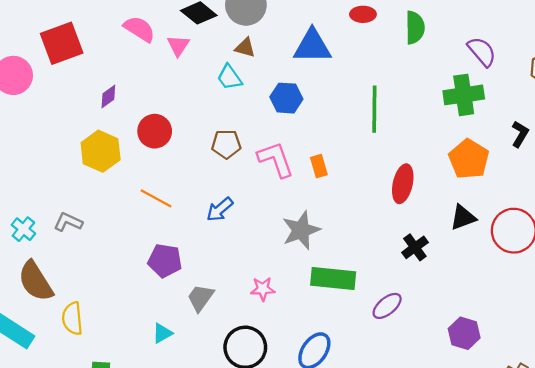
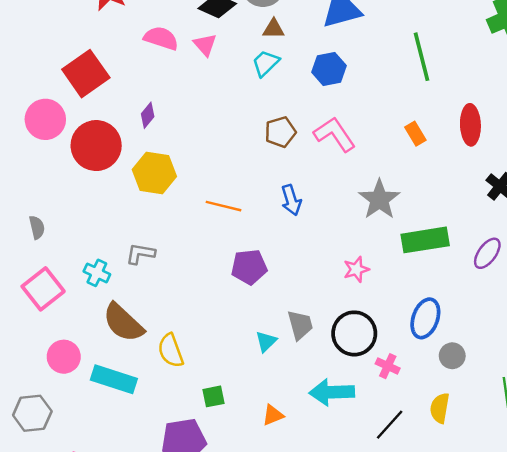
cyan trapezoid: (229, 77) -> (266, 63), turned 96
red circle: (155, 131) -> (96, 146), moved, size x1.4
orange rectangle: (319, 166) -> (415, 134), moved
blue arrow: (220, 209) -> (291, 200), turned -52
gray trapezoid: (200, 298) -> (300, 325), moved, turned 144

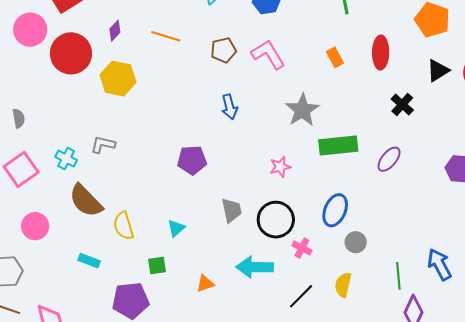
orange line: (223, 206) -> (166, 36), moved
cyan triangle: (266, 341) -> (176, 228), moved
cyan rectangle: (114, 379) -> (89, 261), moved, size x0.6

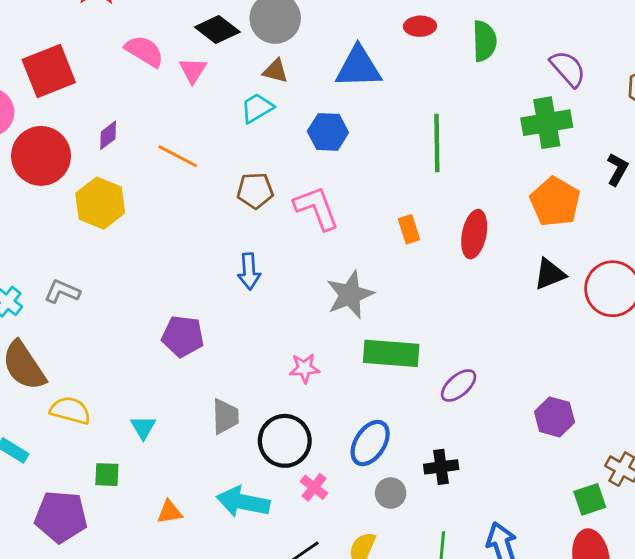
black cross: (402, 104) -> (441, 467), moved, turned 30
yellow semicircle: (124, 226) -> (70, 410), turned 112
cyan triangle: (176, 228) -> (143, 427), turned -30

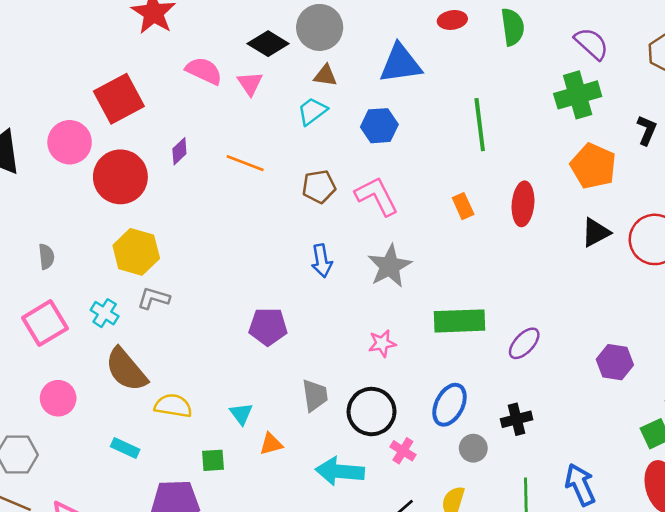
yellow hexagon: (100, 203) -> (136, 252), moved
gray star: (350, 295) -> (390, 266), moved
orange triangle: (170, 512) -> (271, 444), moved

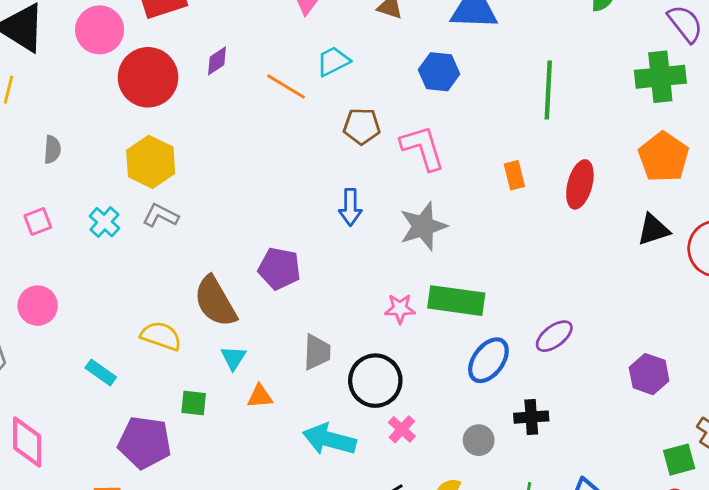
cyan trapezoid: (312, 111) -> (333, 61), moved
green rectangle: (459, 321) -> (456, 301), moved
pink square: (45, 323) -> (38, 221), size x0.6
brown semicircle: (126, 370) -> (215, 302), moved
blue ellipse: (450, 405) -> (488, 360), moved

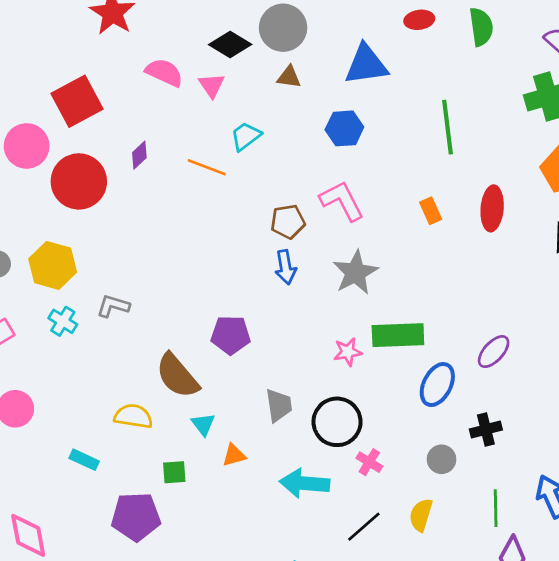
brown pentagon: (362, 126) -> (288, 222), moved
yellow hexagon: (151, 162) -> (53, 265), moved

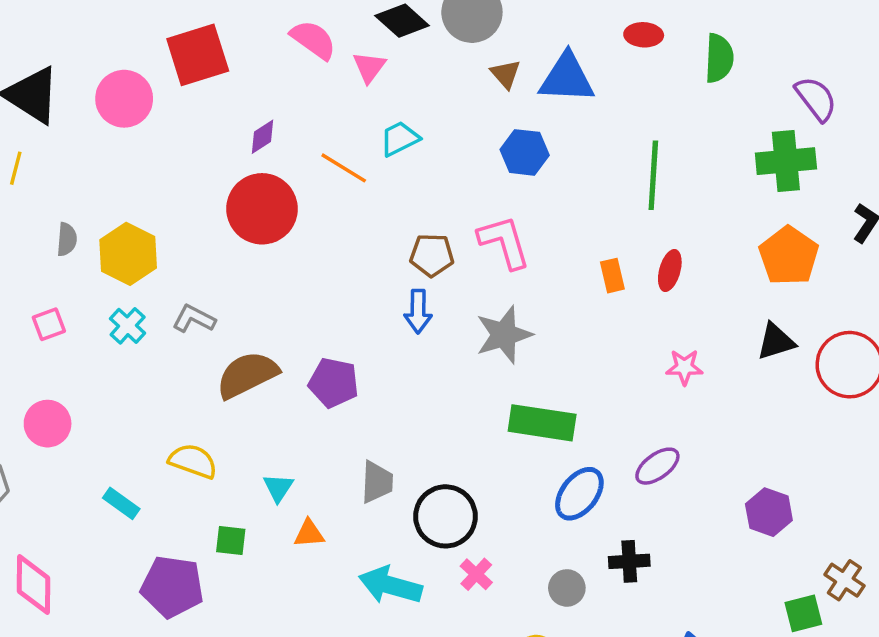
brown triangle: (289, 77) -> (506, 74), moved, turned 30
red circle: (79, 181) -> (262, 209), moved
red ellipse: (492, 208) -> (670, 271), moved, size x0.7
pink star: (348, 352) -> (684, 367), moved
brown semicircle: (177, 376) -> (247, 375), moved, turned 93

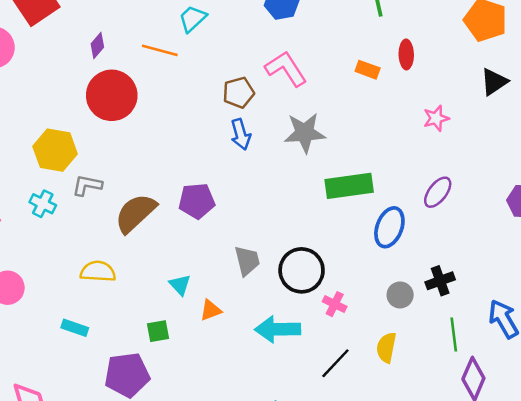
yellow hexagon: (128, 254) -> (55, 150), moved
orange rectangle: (612, 276) -> (368, 70), turned -40
gray star: (504, 335) -> (305, 133), turned 30
yellow semicircle: (193, 461) -> (98, 271), moved
black cross: (629, 561) -> (440, 281), moved

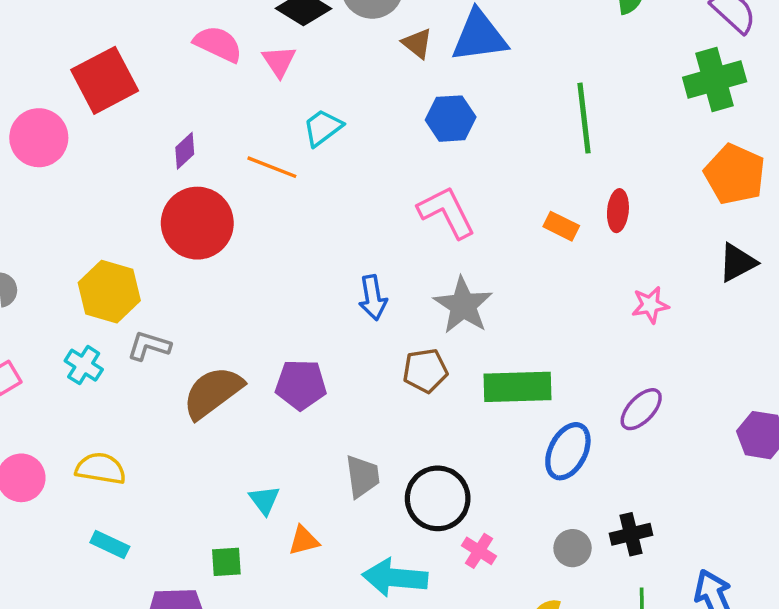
brown pentagon: (239, 93) -> (425, 371), moved
gray star: (305, 133) -> (463, 305), turned 30
yellow semicircle: (98, 271) -> (101, 469), moved

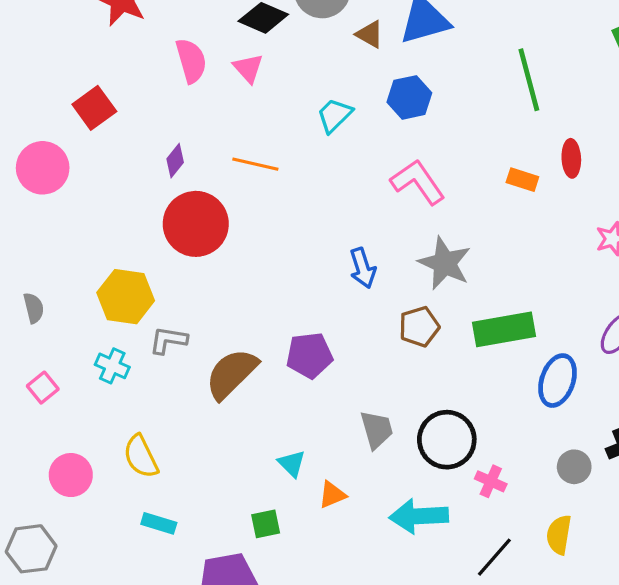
pink semicircle: (218, 44) -> (191, 61), turned 57
red square: (105, 80) -> (94, 108), size x0.7
cyan trapezoid: (323, 128) -> (334, 115), moved
yellow semicircle: (101, 469) -> (141, 456), turned -117

